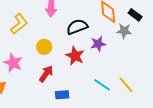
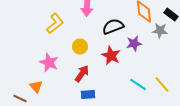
blue rectangle: (62, 95) -> (88, 95), moved

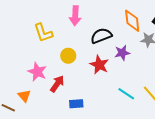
yellow L-shape: (55, 24) -> (43, 33), turned 110
red arrow: (82, 74) -> (57, 84), moved

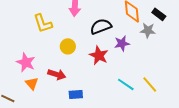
pink star: (37, 72) -> (26, 62), moved
red arrow: (57, 84) -> (57, 74), turned 72
orange triangle: (24, 96) -> (32, 83), moved

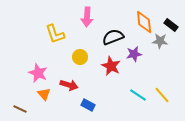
blue rectangle: (76, 94) -> (88, 105), turned 32

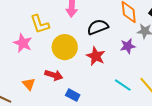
purple star: (134, 54) -> (128, 46), moved
yellow circle: (80, 57) -> (65, 47), size x1.6
pink star: (38, 73) -> (23, 43), moved

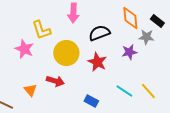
blue rectangle: (73, 95) -> (91, 101), moved

